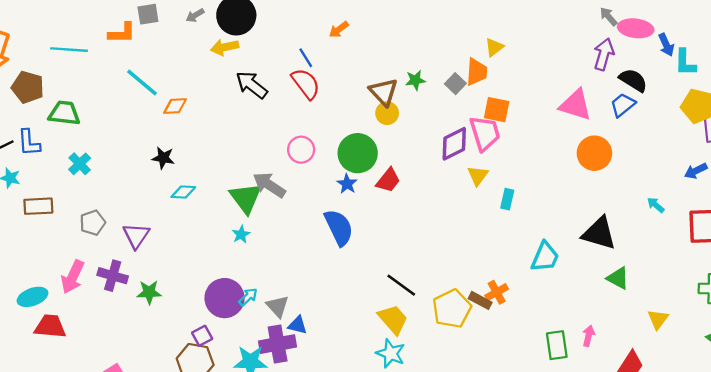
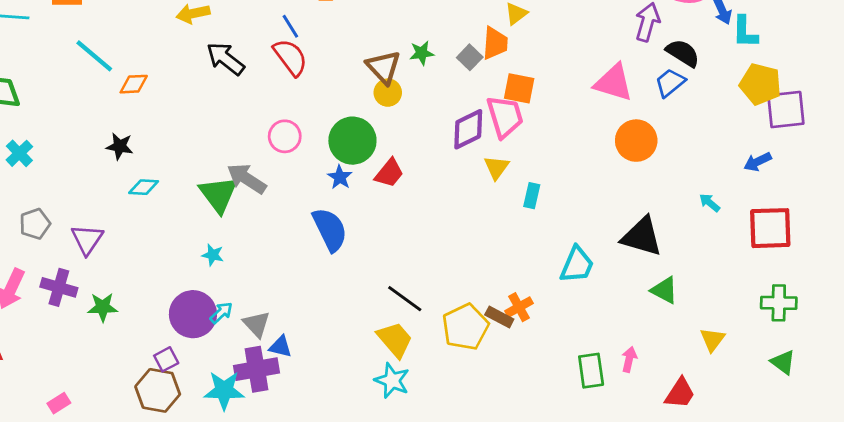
cyan star: (241, 234) -> (213, 255), moved, turned -30

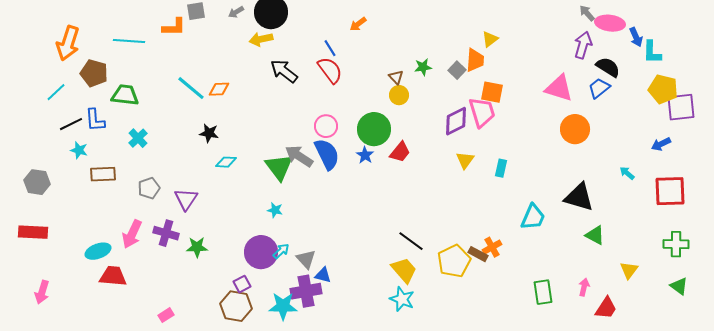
cyan line: (94, 56) -> (191, 88), moved
brown triangle: (384, 67) -> (396, 77), size x0.6
yellow triangle: (496, 167) -> (465, 160), moved
blue semicircle: (330, 229) -> (327, 154), moved
pink arrow: (629, 359) -> (584, 287), moved

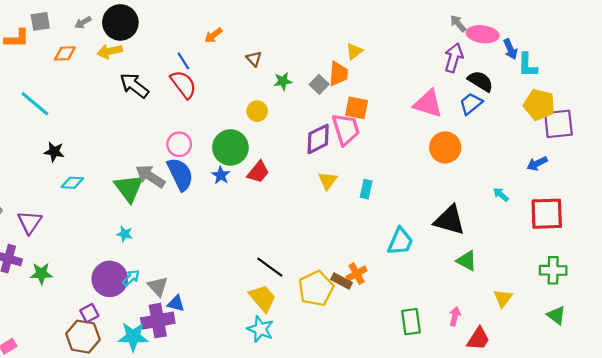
brown triangle: (396, 77) -> (254, 59), moved
orange diamond: (219, 89) -> (65, 53), moved

